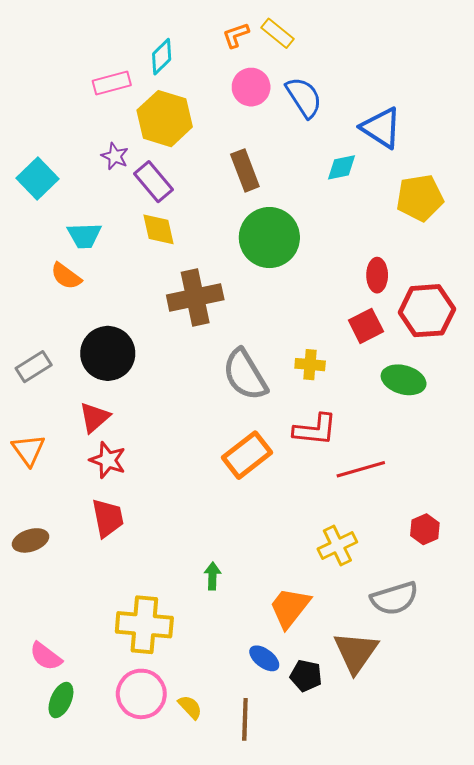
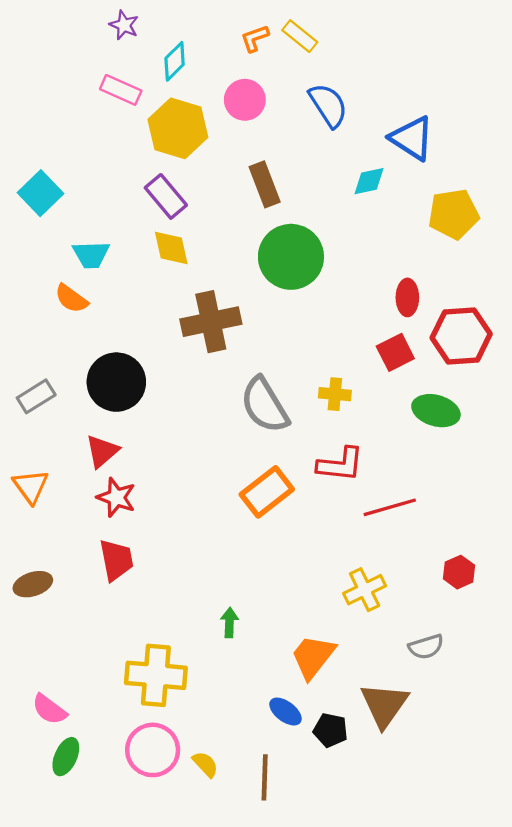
pink rectangle: (112, 83) -> (121, 90), turned 39
pink circle: (251, 87) -> (245, 100), moved
purple star: (115, 156) -> (124, 25), moved
gray semicircle: (394, 598) -> (426, 647), size x0.7

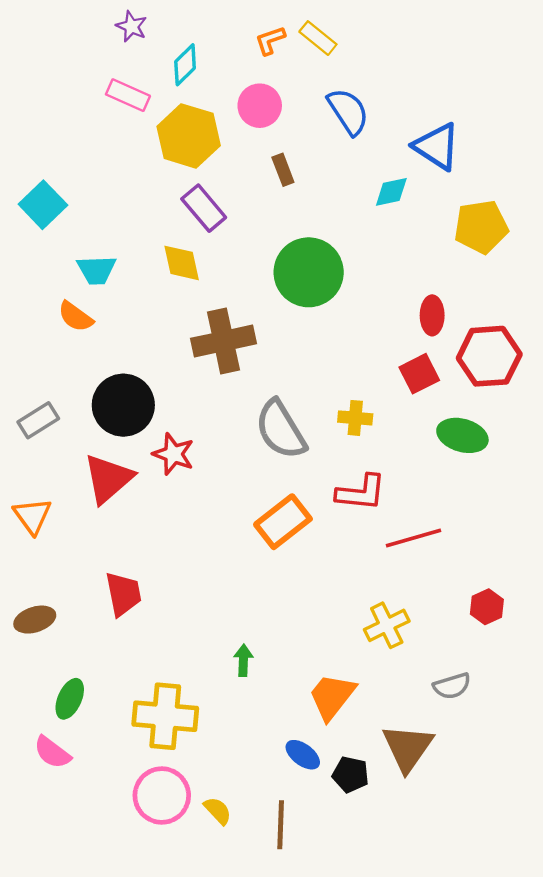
brown rectangle: (265, 184) -> (283, 170), moved, size x0.7
purple rectangle: (166, 196) -> (204, 208), moved
red triangle: (102, 451) -> (108, 479), size x1.4
red star: (116, 497) -> (173, 454), moved
green ellipse: (66, 757) -> (70, 699), moved

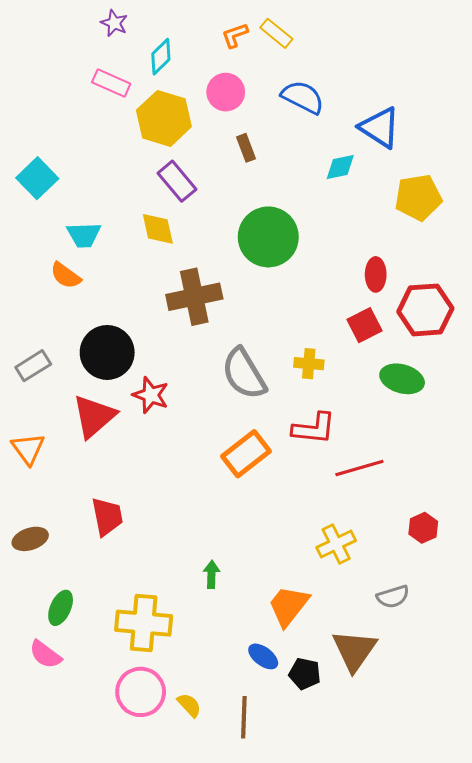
blue semicircle: (348, 111) -> (303, 97), turned -30

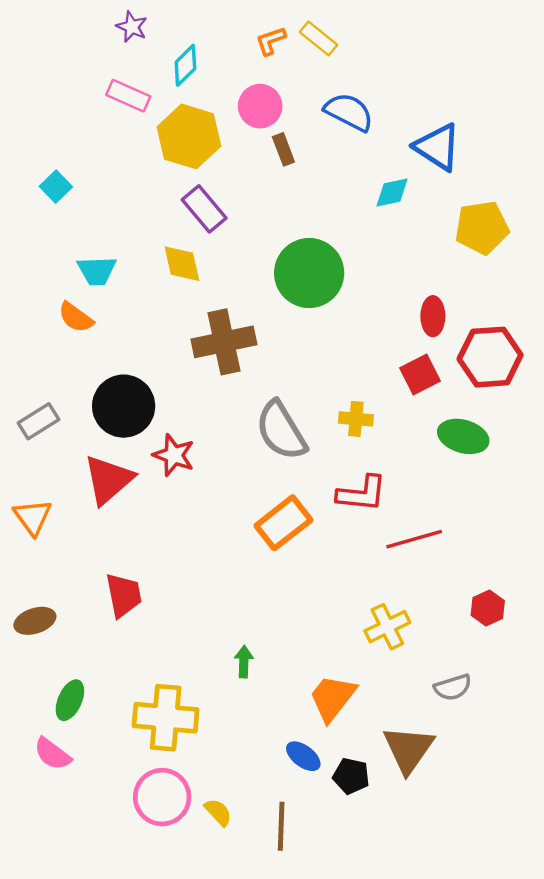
brown rectangle: (246, 148) -> (283, 149), moved
cyan square: (37, 178) -> (56, 187), moved, size x0.7

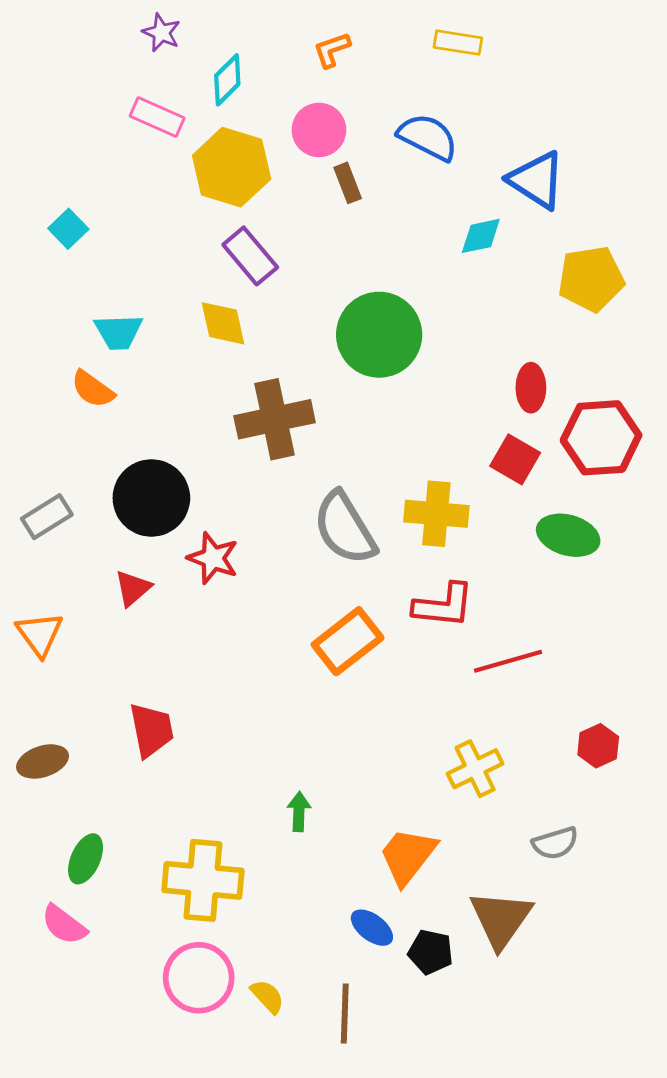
yellow rectangle: (318, 38) -> (458, 43), moved, turned -30
red square: (420, 375) -> (515, 459), turned -33
yellow cross: (356, 419) -> (436, 514), size x1.5
red triangle: (108, 480) -> (133, 588), size x0.6

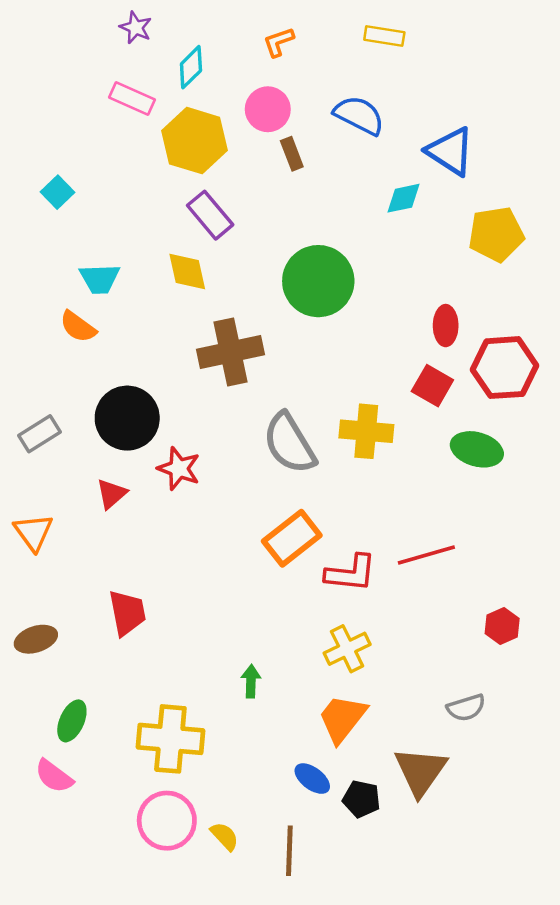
red L-shape: (444, 605) -> (351, 573), moved
yellow cross: (475, 769) -> (347, 649), moved

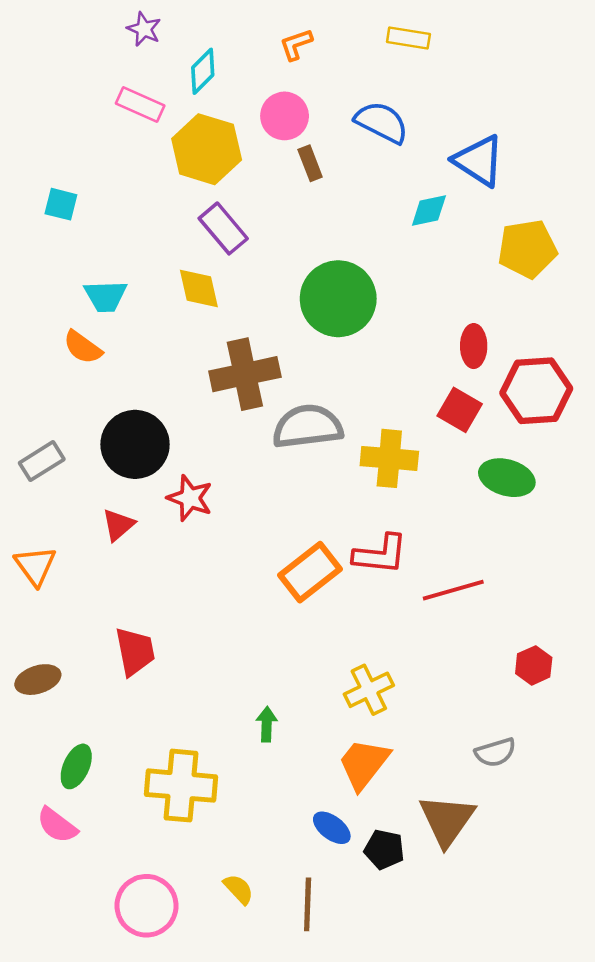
cyan square: (58, 192) -> (61, 204), turned -32
gray semicircle: (289, 443) -> (308, 427), moved, turned 114
red L-shape: (351, 573) -> (380, 554), moved
pink circle: (167, 821) -> (147, 906), moved

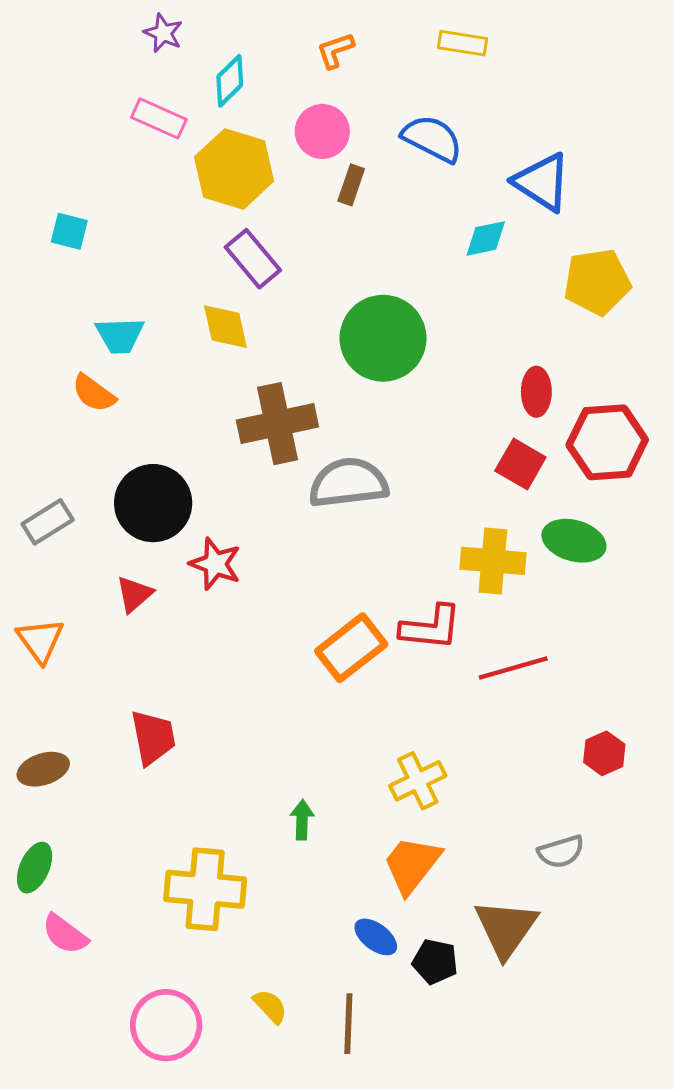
brown rectangle: (310, 163) -> (351, 185), turned 40
yellow cross: (389, 458) -> (493, 561), moved
green ellipse: (76, 766) -> (35, 868), moved

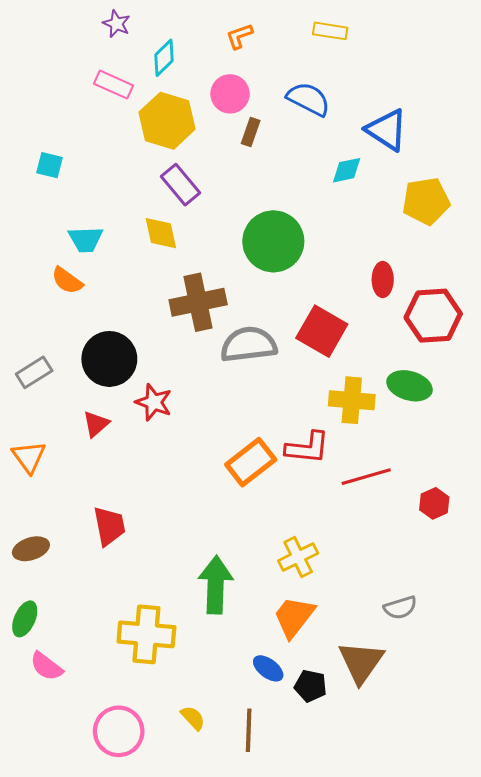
red square: (520, 464) -> (322, 331), moved, size x1.4
red hexagon: (604, 753) -> (434, 503), moved
green arrow: (302, 820) -> (216, 585), size x2.0

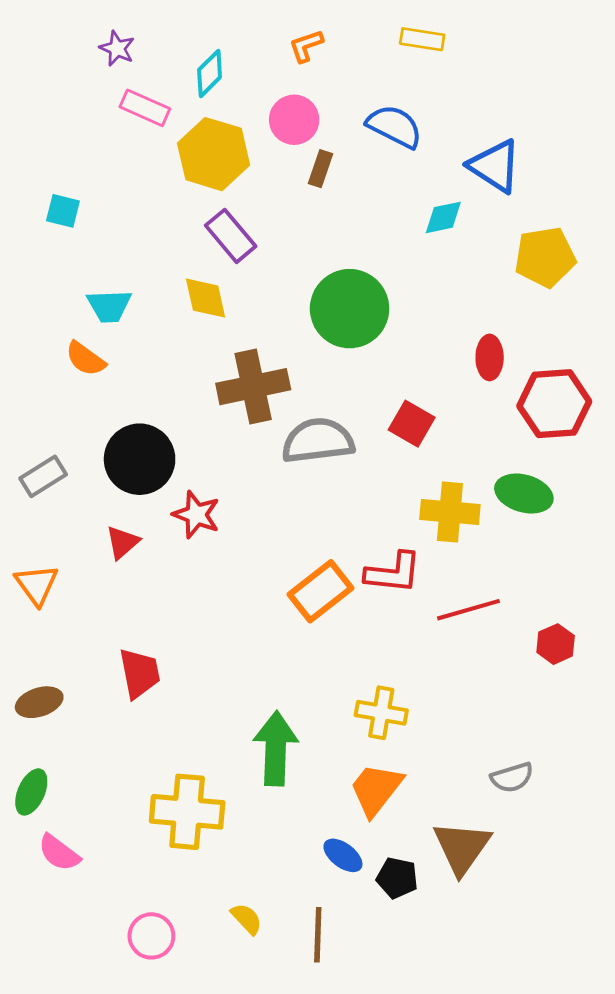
purple star: (117, 24) -> (117, 48), moved
red square: (322, 331) -> (412, 424), size x0.7
yellow cross: (298, 557) -> (381, 713), turned 36
pink circle: (119, 731) -> (151, 936), size x0.7

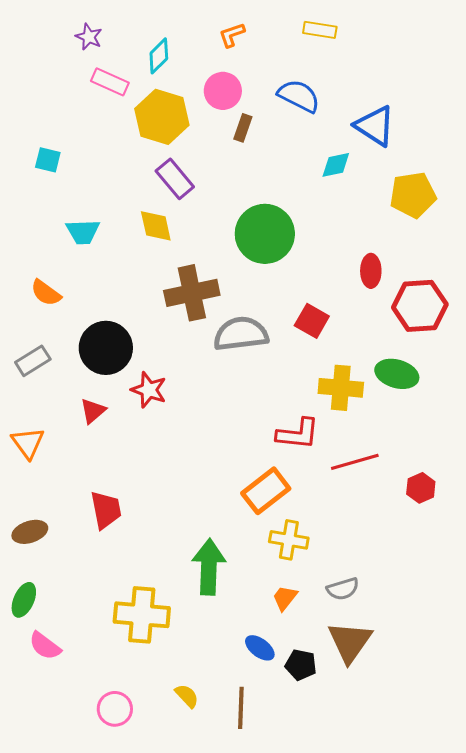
orange semicircle: (85, 359) -> (46, 293), moved
orange rectangle: (320, 591) -> (266, 491), moved
gray semicircle: (512, 777) -> (343, 589), moved
orange trapezoid: (376, 789) -> (285, 598), size x0.6

